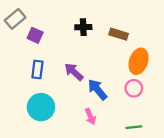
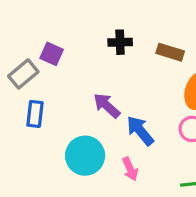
gray rectangle: (15, 19) -> (23, 74), moved
blue rectangle: (37, 69) -> (35, 114), moved
cyan circle: (41, 107) -> (85, 156), moved

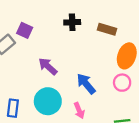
purple arrow: (107, 106) -> (48, 66), moved
blue rectangle: (35, 114) -> (13, 108), moved

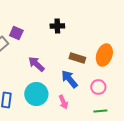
brown rectangle: (107, 29) -> (77, 58), moved
pink circle: (122, 83) -> (98, 87), moved

